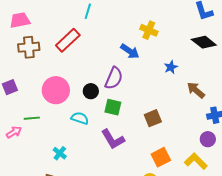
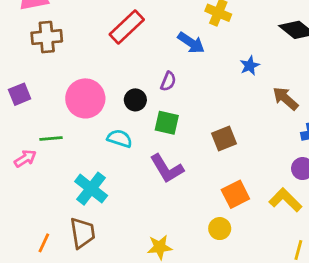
red rectangle: (68, 40) -> (127, 27), moved
purple semicircle: (114, 78) -> (168, 81), size x0.6
cyan cross: (60, 153) -> (91, 189), size x1.6

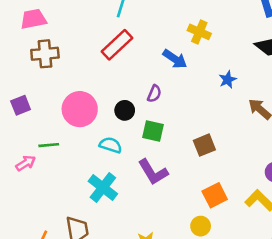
cyan cross: (91, 189) -> (103, 188), moved

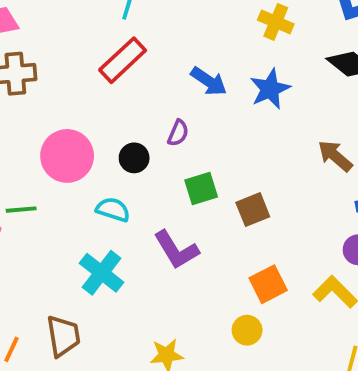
yellow cross: (199, 32) -> (276, 22), moved
blue star: (228, 80) -> (270, 89), moved, size x1.5
green square: (153, 131) -> (201, 189), moved, turned -30

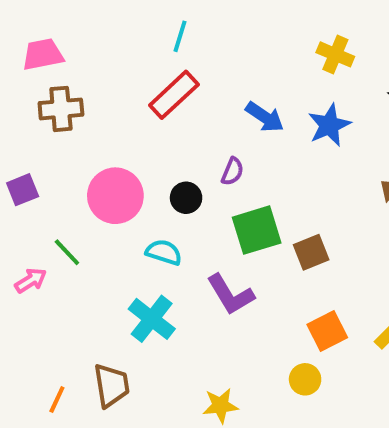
green square: (201, 189) -> (257, 230), size x1.4
green line: (21, 210) -> (67, 252), turned 52

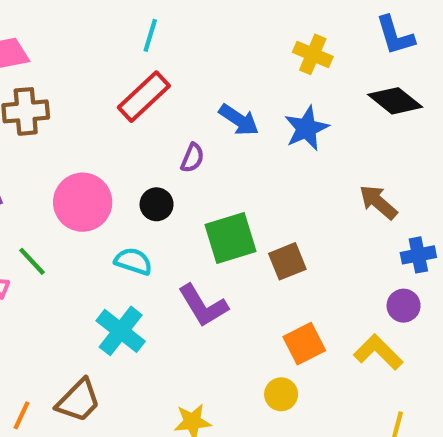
purple semicircle: (232, 172) -> (192, 158), moved
brown trapezoid: (111, 385) -> (78, 401), turned 54

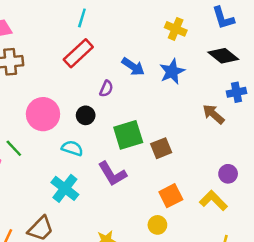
blue cross: (418, 255) -> (237, 92), moved

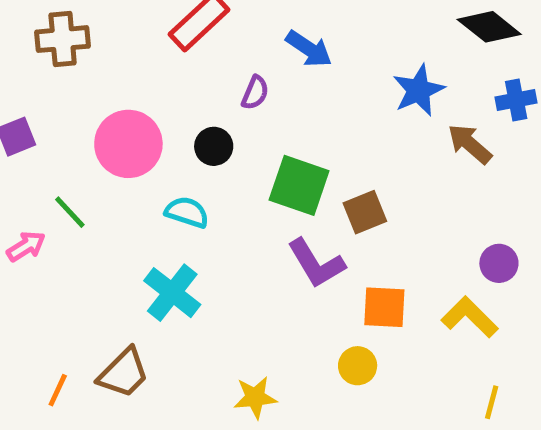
blue star: (172, 72) -> (419, 90), moved
green square: (128, 135) -> (299, 185), turned 36
purple L-shape: (112, 174) -> (316, 263), moved
orange square: (171, 196) -> (384, 307), turned 30

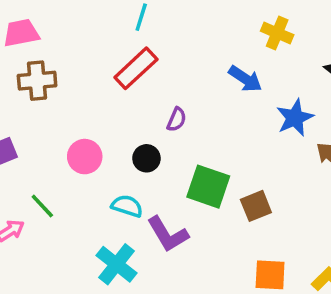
blue arrow: (309, 49) -> (245, 79), moved
pink circle: (128, 144) -> (85, 157), size x0.7
purple L-shape: (316, 263) -> (168, 234), moved

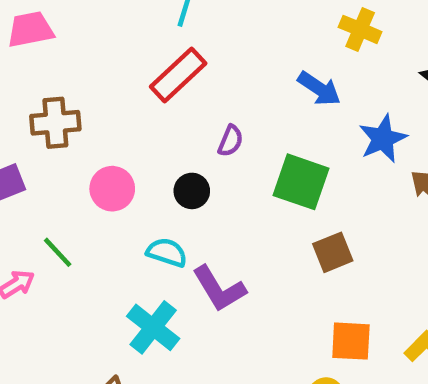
brown cross: (37, 81) -> (55, 123), moved
green square: (208, 187) -> (301, 182), moved

